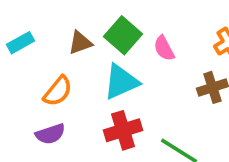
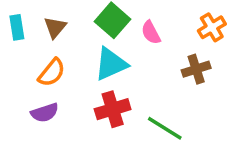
cyan rectangle: (21, 43) -> (17, 27), turned -70
brown triangle: (80, 43) -> (55, 27), moved, turned -30

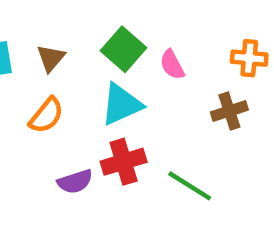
orange cross: (212, 27) -> (249, 58), turned 36
purple semicircle: (45, 113) -> (75, 182), moved

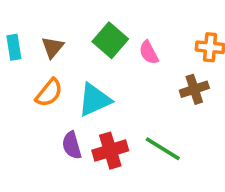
cyan triangle: (121, 104) -> (94, 100), moved
red cross: (124, 162) -> (110, 151), moved
purple semicircle: (75, 182) -> (72, 145), turned 92

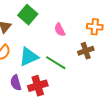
green square: (110, 40) -> (28, 15), moved
green line: (163, 149) -> (56, 63), moved

